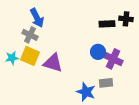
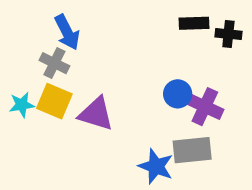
black rectangle: (107, 24) -> (194, 23), moved
gray rectangle: (106, 83) -> (192, 150), size x1.5

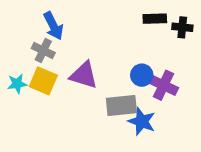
purple triangle: (96, 114) -> (84, 75), moved
gray rectangle: (192, 150) -> (121, 106), moved
blue star: (156, 166) -> (142, 121), moved

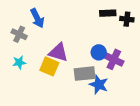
gray cross: (43, 50) -> (19, 34), moved
yellow square: (43, 81) -> (49, 66), moved
cyan star: (17, 84) -> (19, 62), moved

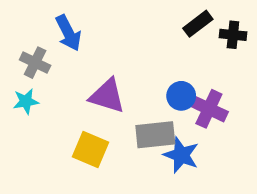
black rectangle: (108, 13) -> (198, 24), turned -35
cyan star: (19, 62) -> (26, 101), moved
yellow square: (49, 66) -> (91, 149), moved

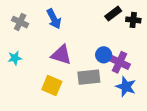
blue arrow: (68, 33) -> (54, 19), moved
gray cross: (35, 63) -> (20, 22), moved
blue star: (181, 155) -> (126, 87), moved

